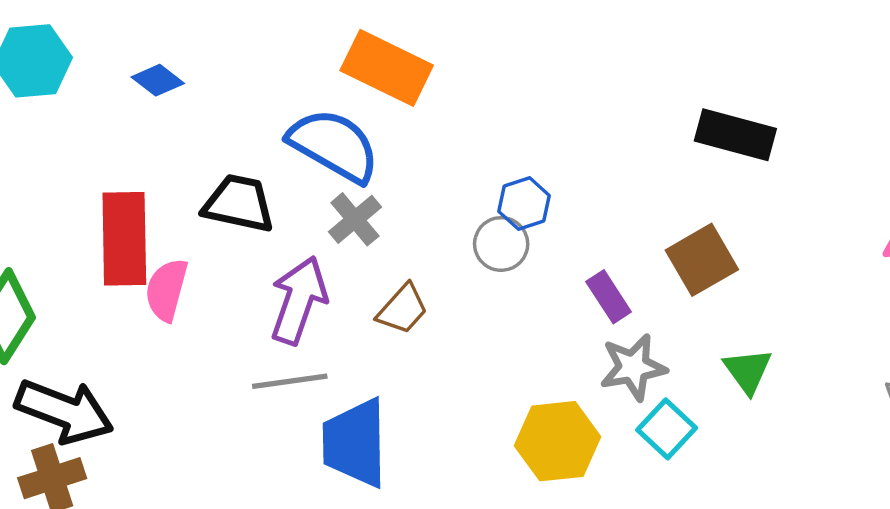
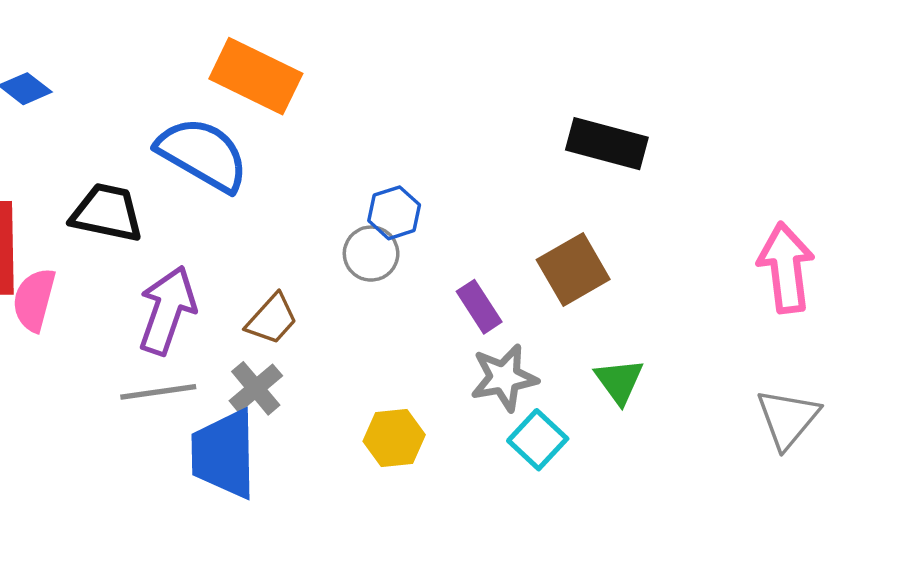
gray cross: (355, 219) -> (256, 388), moved
yellow hexagon: (557, 441) -> (394, 438), moved, size x0.7

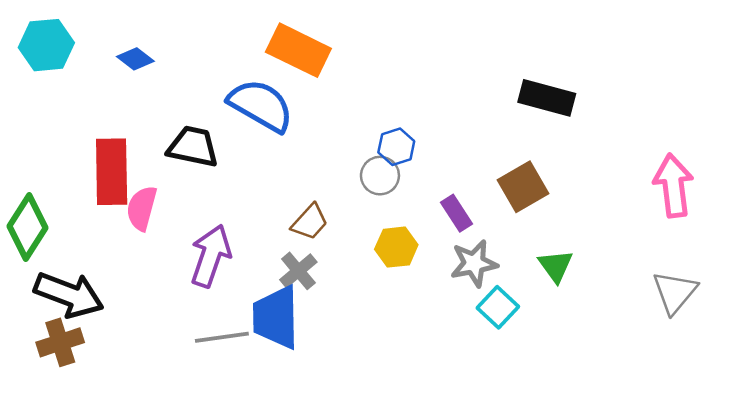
purple arrow: (167, 310) -> (211, 256), moved
gray line: (158, 392) -> (222, 337), moved
yellow hexagon: (394, 438) -> (396, 247), moved

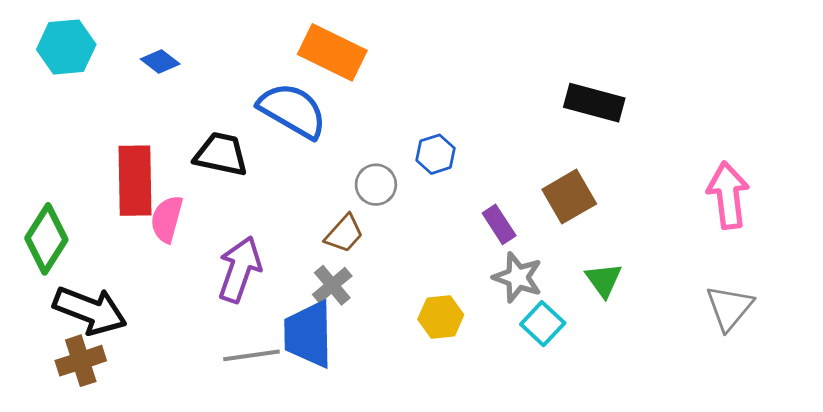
gray circle: (380, 176) -> (376, 185), moved
yellow hexagon: (396, 247) -> (441, 317), moved
gray star: (474, 263) -> (518, 277), turned 30

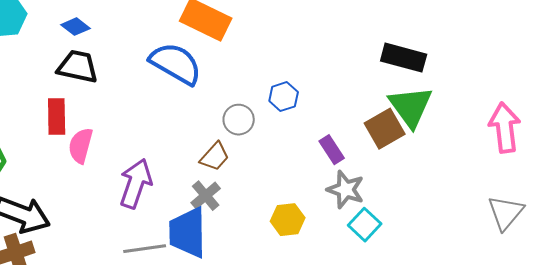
black trapezoid: (221, 154) -> (78, 67), moved
red rectangle: (135, 181) -> (57, 117), size x0.7
green triangle: (604, 280) -> (411, 107), moved, size x1.6

